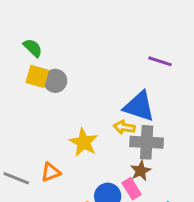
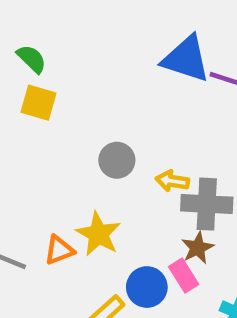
gray circle: (55, 81) -> (117, 160), moved
blue triangle: (139, 106) -> (186, 59), moved
yellow star: (84, 142) -> (98, 234), moved

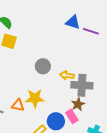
blue triangle: (186, 59) -> (73, 22), size x0.7
yellow star: (98, 234) -> (35, 98), turned -30
orange triangle: (59, 250) -> (18, 105), turned 32

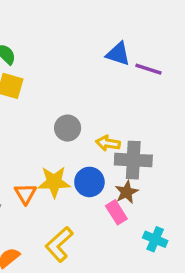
orange triangle: (18, 105) -> (25, 194), turned 48
blue circle: (56, 121) -> (89, 182), moved

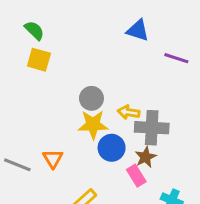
purple line: (148, 69) -> (176, 58), moved
yellow star: (54, 182) -> (93, 125), moved

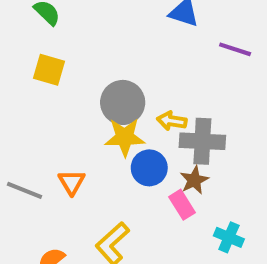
yellow square: (39, 60) -> (49, 70), moved
gray circle: (91, 98) -> (123, 102), size x1.4

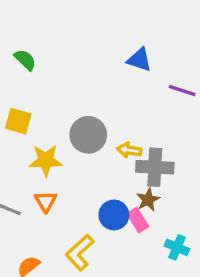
yellow square: (49, 70) -> (18, 121), moved
yellow star: (125, 137) -> (46, 160), moved
blue circle: (149, 168) -> (114, 215), moved

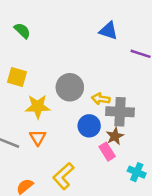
blue circle: (114, 215) -> (89, 126), moved

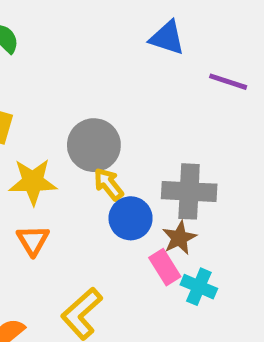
yellow arrow: (101, 99) -> (109, 184), moved, turned 42
cyan cross: (137, 172) -> (199, 287), moved

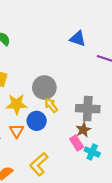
blue circle: (131, 218) -> (37, 121), moved

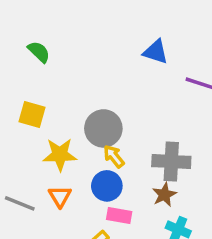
blue circle: (37, 121) -> (107, 186), moved
pink rectangle: (77, 143) -> (119, 216), moved, turned -48

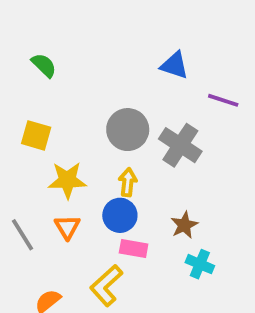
gray circle: (103, 128) -> (128, 130), moved
yellow arrow: (114, 156) -> (128, 182), turned 45
gray cross: (171, 162) -> (180, 145), moved, turned 30
gray line: (20, 203) -> (22, 235), turned 36

